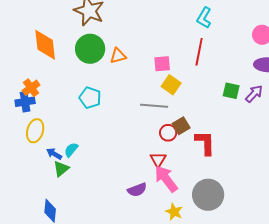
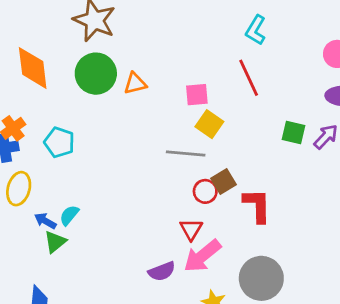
red line: (199, 52) -> (249, 78), turned -36
cyan pentagon: (90, 98) -> (59, 142), moved
pink arrow: (166, 179) -> (202, 256), turned -92

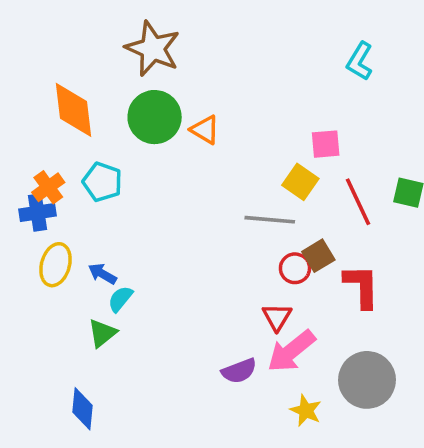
red line: (249, 78) -> (358, 202), moved
orange triangle: (135, 83) -> (205, 130), turned 45
pink square: (197, 95) -> (326, 144), moved
cyan pentagon: (59, 142) -> (102, 182), moved
blue arrow: (45, 221) -> (102, 274), moved

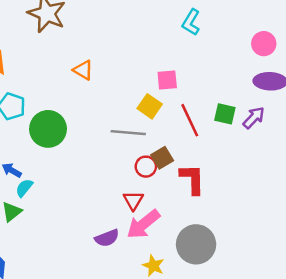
green circle: (155, 117) -> (48, 129), moved

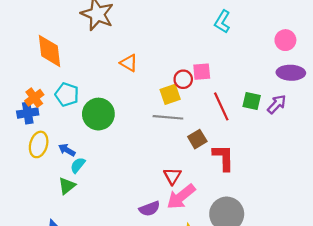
yellow square: (150, 106) -> (170, 94), moved, turned 36
red circle: (146, 167) -> (183, 79), moved

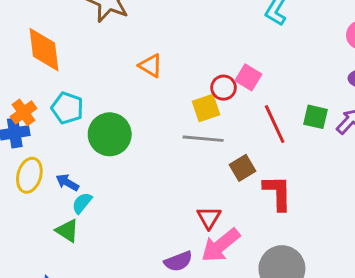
pink square: (202, 72) -> (248, 77), turned 36
green triangle: (67, 186) -> (67, 231), turned -48

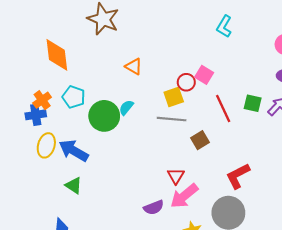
blue arrow: (67, 182) -> (74, 151), size x1.8
red L-shape: (278, 193) -> (238, 176), moved, turned -116
cyan semicircle: (82, 203) -> (126, 107), moved

